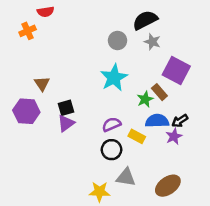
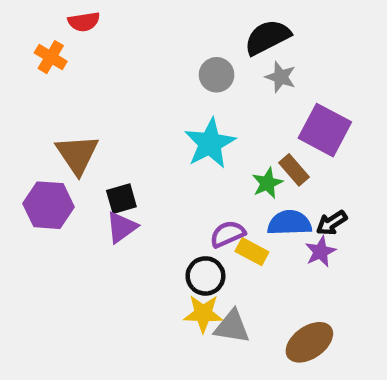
orange cross: (28, 31) -> (51, 57), turned -35
brown triangle: (42, 84) -> (77, 154), size x1.5
purple semicircle: (112, 124) -> (228, 234), moved
yellow star: (100, 192) -> (203, 314), moved

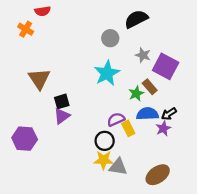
gray star: (281, 77) -> (143, 55), moved
purple hexagon: (49, 205) -> (25, 139), moved
yellow rectangle: (252, 252) -> (128, 128), turned 35

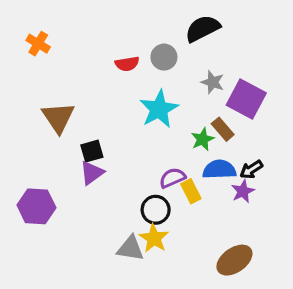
red semicircle: (43, 11) -> (127, 64), moved
yellow star: (103, 160) -> (154, 238), turned 30
gray triangle: (118, 167) -> (130, 248), moved

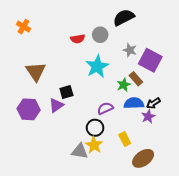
black square: (92, 151) -> (66, 92), moved
yellow rectangle: (191, 191) -> (125, 139), moved
purple hexagon: (36, 206) -> (29, 109), moved

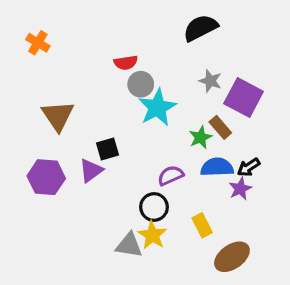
gray circle: (100, 35) -> (141, 84), moved

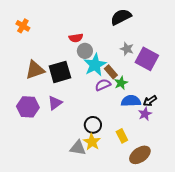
brown triangle: (58, 116) -> (35, 70), turned 45
brown rectangle: (220, 127) -> (111, 72), moved
black square: (108, 149) -> (60, 72), moved, size x1.6
purple semicircle: (171, 175) -> (103, 85), moved

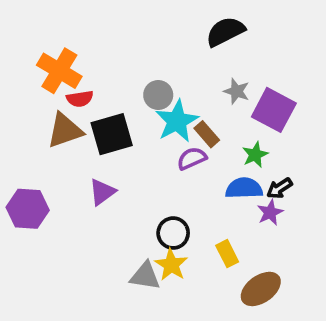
orange cross: (23, 26) -> (59, 71), moved, size x1.6
red semicircle: (76, 38) -> (80, 99), moved
green star: (121, 83) -> (255, 155), moved
purple hexagon: (28, 107) -> (28, 209), moved

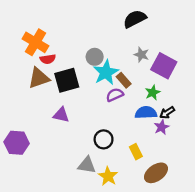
purple triangle: (102, 192) -> (61, 115), turned 48
purple hexagon: (28, 209) -> (17, 143), moved
yellow star: (171, 265) -> (108, 176), moved

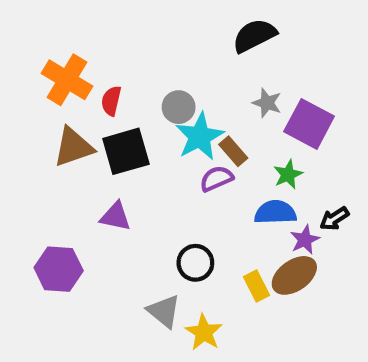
red semicircle: (48, 59) -> (111, 101), moved, turned 112
black arrow: (167, 113) -> (334, 219), moved
purple hexagon: (17, 143) -> (59, 269), moved
gray triangle: (87, 165) -> (164, 311), turned 30
brown ellipse: (156, 173) -> (294, 275), moved

